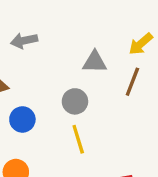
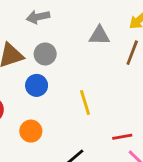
gray circle: (75, 101) -> (45, 54), moved

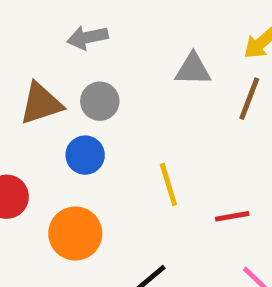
orange circle: (31, 131) -> (75, 233), size x1.4
red line: (122, 137) -> (232, 216), moved

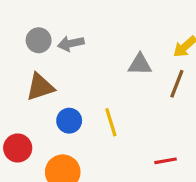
gray circle: (100, 101) -> (39, 40), moved
yellow line: (168, 184) -> (111, 122), moved

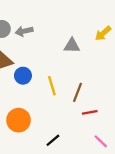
brown line: (177, 84) -> (77, 92), moved
blue circle: (69, 121) -> (23, 76), moved

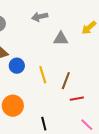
gray arrow: (24, 31) -> (40, 17), moved
black line: (53, 140) -> (44, 124), turned -64

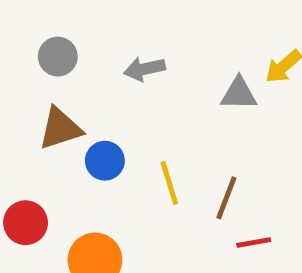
gray arrow: (40, 17) -> (145, 69), moved
gray triangle: (61, 39) -> (239, 94), moved

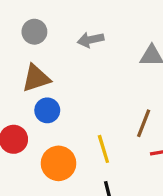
blue circle: (105, 161) -> (47, 110), moved
yellow line: (169, 183) -> (103, 149), moved

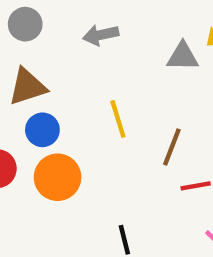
yellow line: (103, 149) -> (118, 119), moved
orange circle: (58, 163) -> (58, 177), moved

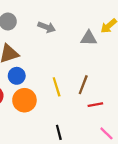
gray arrow: (101, 35) -> (47, 27), turned -147
yellow line: (118, 119) -> (57, 87), moved

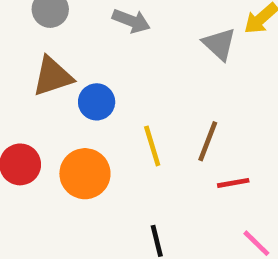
gray triangle: (89, 38) -> (219, 44), turned 42
blue circle: (17, 76) -> (97, 102), moved

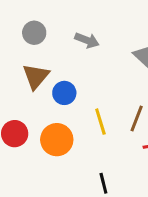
brown triangle: (53, 76) -> (36, 76), turned -32

